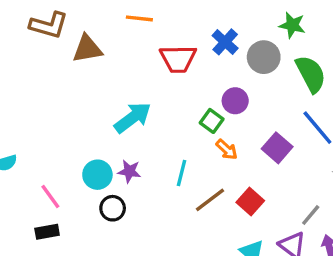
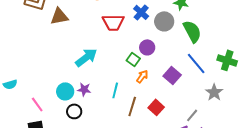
orange arrow: (227, 149) -> (142, 76), turned -96
brown line: (210, 200) -> (132, 106), turned -36

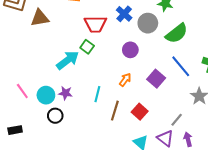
green semicircle: (192, 31) -> (177, 33), turned 80
green square: (133, 59) -> (87, 47), moved
pink line: (37, 104) -> (22, 91), moved

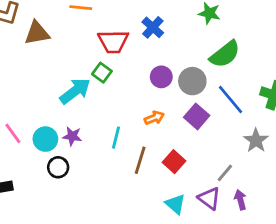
gray circle: (148, 23) -> (192, 81), moved
orange arrow: (125, 80) -> (154, 118), turned 32

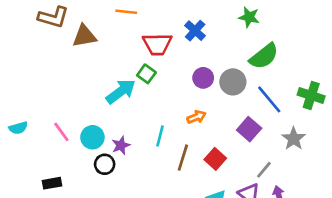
purple square: (197, 116) -> (249, 129), moved
purple star: (72, 136) -> (121, 145), moved, turned -30

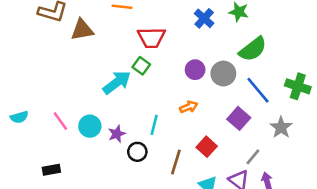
blue cross: (195, 31) -> (204, 18), moved
brown line: (183, 158) -> (176, 162), moved
black circle: (105, 164) -> (137, 152), moved

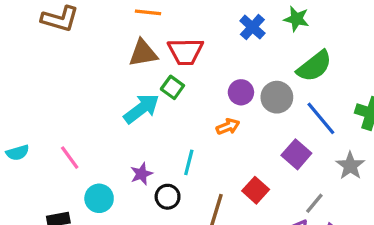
brown triangle: (82, 30) -> (143, 53), moved
orange arrow: (189, 107) -> (228, 127), moved
cyan circle: (90, 126) -> (99, 198), moved

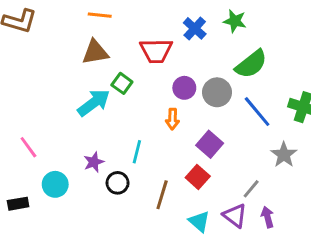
red trapezoid: (186, 52) -> (156, 51), moved
orange arrow: (228, 127) -> (172, 119), turned 114
purple square: (296, 154) -> (210, 144), moved

